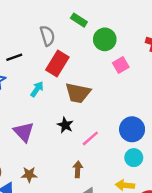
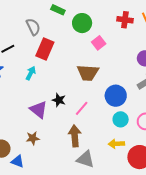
brown trapezoid: (78, 93) -> (88, 73), moved
purple triangle: (24, 132) -> (39, 110), moved
brown arrow: (78, 169) -> (75, 136), size x1.5
brown star: (29, 175) -> (33, 138), moved

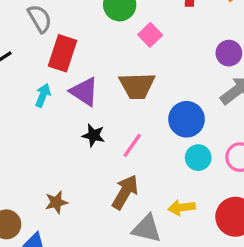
purple triangle: (39, 110) -> (84, 92), moved
brown arrow: (75, 136) -> (125, 192), turned 40
yellow arrow: (116, 144) -> (182, 208), moved

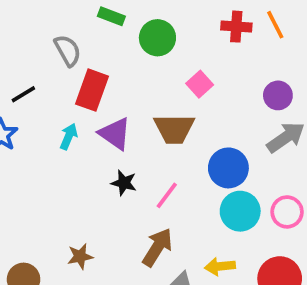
pink square: (150, 35) -> (200, 84), moved
cyan circle: (198, 158) -> (240, 211), size x1.4

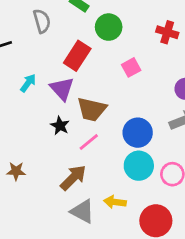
red rectangle: (92, 90) -> (77, 56), moved
brown trapezoid: (174, 129) -> (92, 109), moved

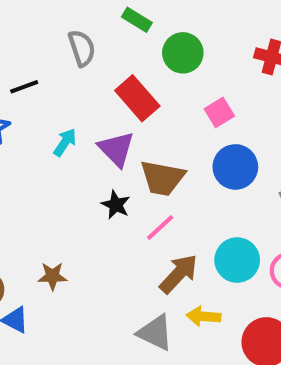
red rectangle: (77, 56) -> (137, 98), turned -72
blue circle: (138, 133) -> (235, 167), moved
brown arrow: (73, 178) -> (179, 274), moved

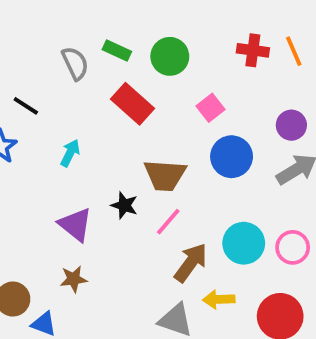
green rectangle: (137, 20) -> (117, 51), moved
black line: (24, 87) -> (26, 106), turned 60
purple triangle: (116, 149) -> (75, 225), moved

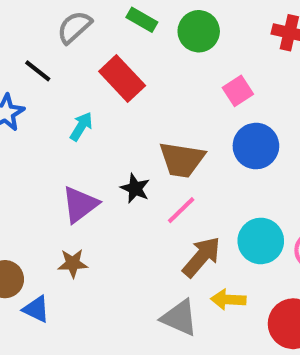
gray semicircle: (75, 63) -> (74, 27), moved, turned -112
red rectangle: (132, 104) -> (122, 79), moved
purple triangle: (75, 225) -> (80, 204), turned 39

